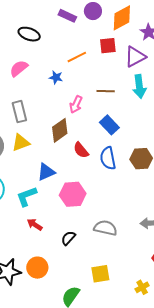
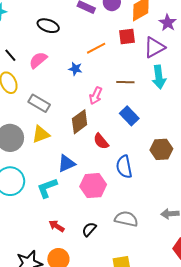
gray rectangle: (19, 112) -> (39, 103), turned -45
blue semicircle: (108, 158) -> (124, 167), moved
red arrow: (35, 225) -> (57, 226), moved

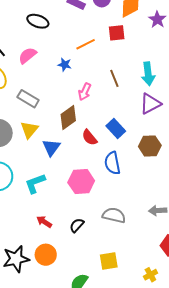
purple triangle: (154, 47) -> (150, 104), moved
brown line: (125, 82) -> (114, 78), turned 66
blue rectangle: (129, 116) -> (116, 129), moved
yellow triangle: (41, 134) -> (29, 130), turned -30
blue triangle: (66, 163) -> (51, 147), moved, turned -30

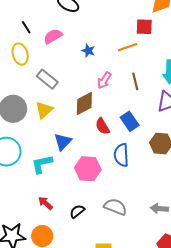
orange line: (86, 44) -> (127, 47), moved
brown line: (114, 78) -> (135, 81), moved
blue triangle: (51, 147) -> (63, 142), moved

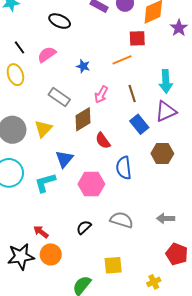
gray rectangle: (47, 79) -> (59, 97), moved
blue rectangle: (130, 121) -> (139, 124), moved
red arrow: (45, 203) -> (41, 232), moved

